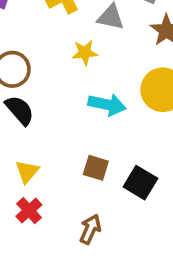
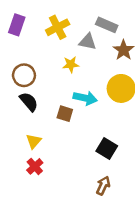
brown square: (96, 168) -> (65, 114), moved
brown arrow: (90, 229) -> (103, 186), moved

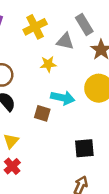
gray rectangle: (107, 25) -> (84, 24), turned 36
black square: (107, 148) -> (84, 148), turned -36

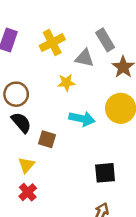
brown square: (42, 113) -> (47, 139), moved

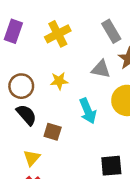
gray triangle: (84, 58) -> (101, 69), moved
yellow star: (66, 83) -> (59, 81), moved
cyan arrow: (82, 119) -> (88, 111), turned 55

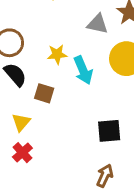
yellow star: (59, 81) -> (57, 54), moved

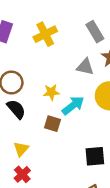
cyan arrow: (83, 70) -> (73, 105), turned -105
brown square: (44, 93) -> (53, 124), moved

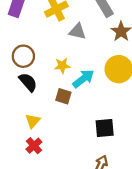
gray triangle: (85, 67) -> (78, 31), moved

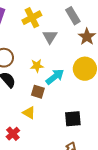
gray triangle: (78, 31) -> (50, 37), turned 49
yellow triangle: (33, 121) -> (29, 113), moved, turned -40

